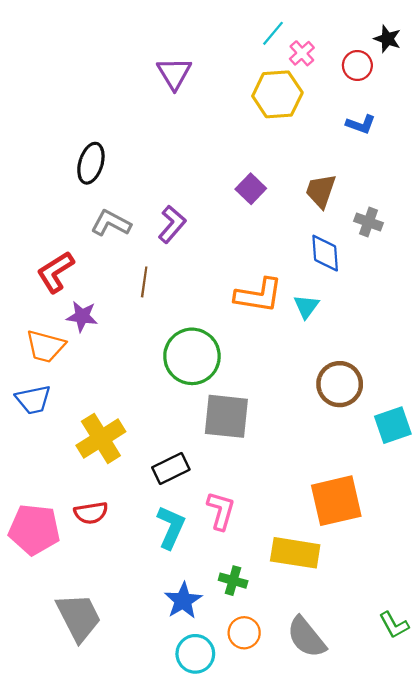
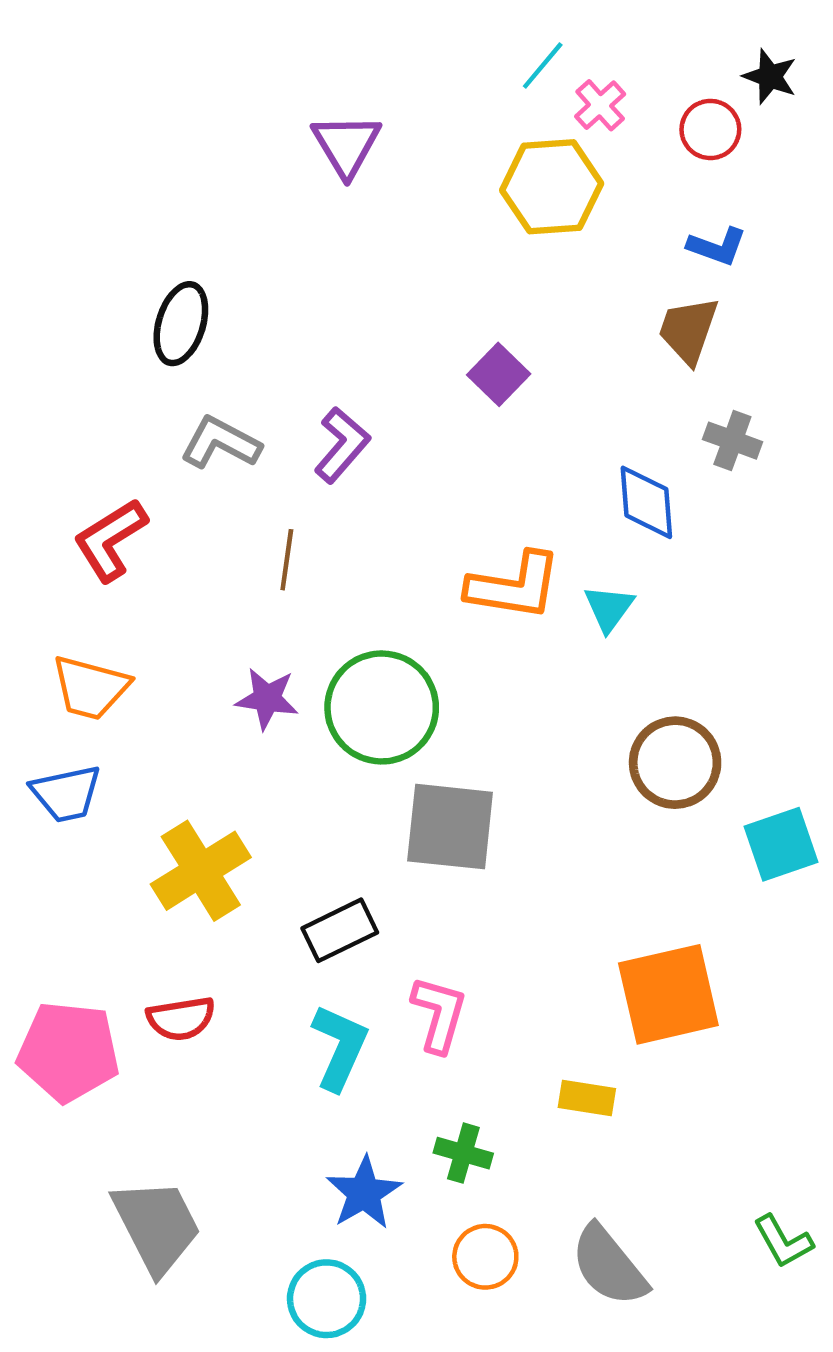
brown trapezoid: (321, 191) -> (688, 330), moved
purple star: (82, 316) -> (267, 699), moved
yellow rectangle: (295, 553) -> (587, 1098), size x0.6
cyan circle: (195, 654) -> (327, 1299), moved

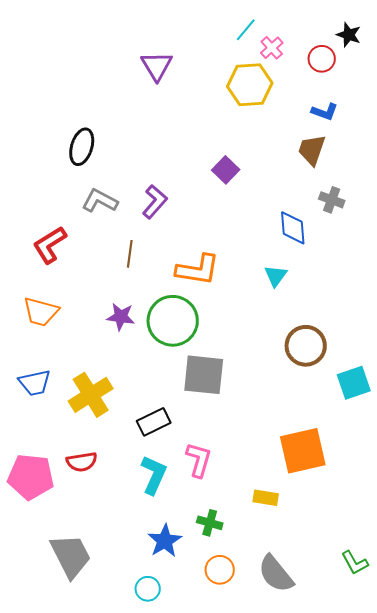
orange L-shape: (514, 586) -> (198, 270), moved
blue trapezoid: (66, 794) -> (35, 383), moved
cyan circle: (327, 1299) -> (148, 589), size x0.7

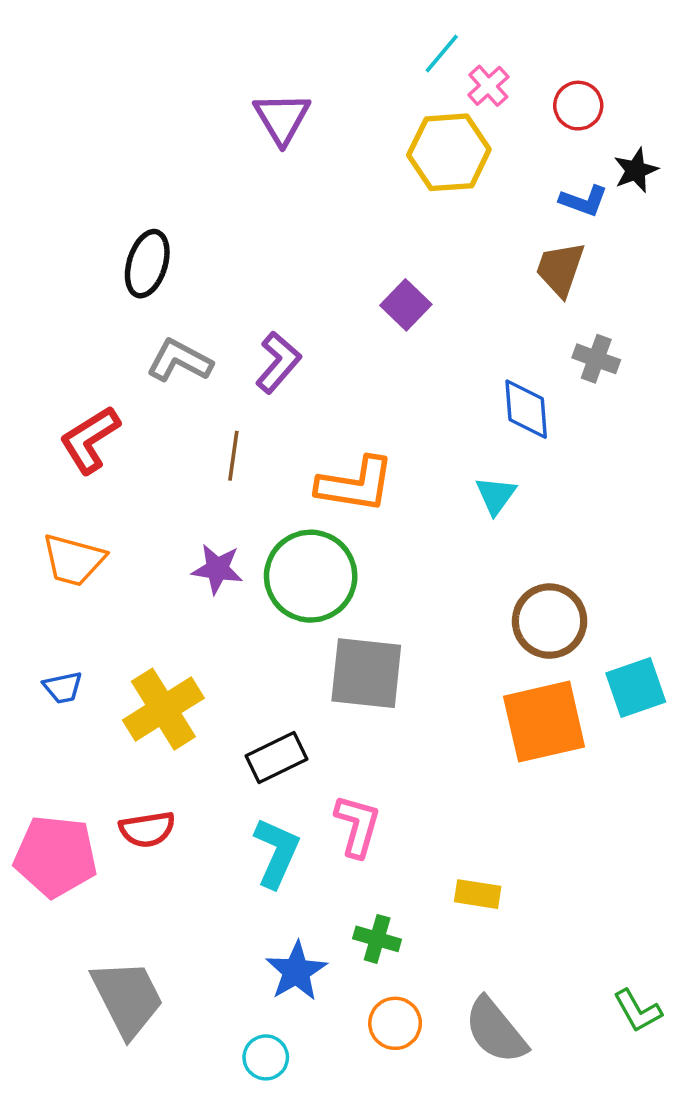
black star: (349, 35) -> (636, 170), moved, turned 30
blue trapezoid: (35, 383) -> (63, 687), size x0.7
orange square: (303, 451) -> (544, 722), moved

